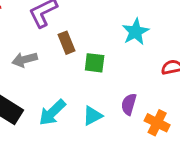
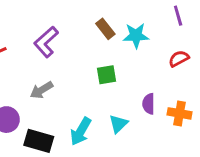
cyan star: (136, 32) -> (136, 36), turned -30
brown rectangle: (66, 43) -> (105, 29), moved

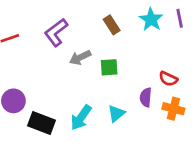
cyan star: (136, 36) -> (151, 19), moved, turned 30
red semicircle: (179, 59) -> (168, 79), moved, turned -132
gray arrow: (41, 90) -> (80, 57), moved

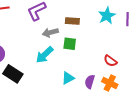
brown rectangle: (112, 25) -> (72, 21), moved, turned -64
purple semicircle: (146, 97) -> (90, 82), moved
cyan arrow: (81, 117) -> (44, 55), moved

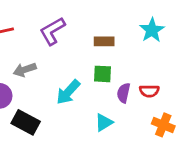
gray arrow: (50, 32) -> (25, 70), moved
red semicircle: (110, 61) -> (149, 91), moved, turned -32
purple semicircle: (90, 82) -> (124, 93), moved

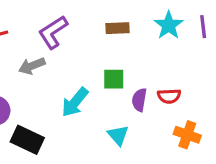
brown rectangle: (104, 41) -> (117, 28), moved
gray arrow: (25, 70) -> (32, 66), moved
cyan triangle: (104, 122) -> (118, 135), turned -36

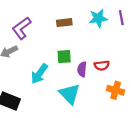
cyan star: (169, 25) -> (98, 18), turned 30
cyan triangle: (118, 135) -> (70, 94), size x1.5

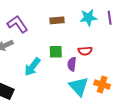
purple L-shape: (22, 28) -> (17, 24), turned 90
red semicircle: (102, 65) -> (85, 51), moved
cyan triangle: (70, 94) -> (79, 86), moved

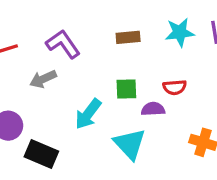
purple semicircle: (72, 64) -> (153, 109), turned 80
cyan triangle: (79, 86) -> (130, 144), moved

